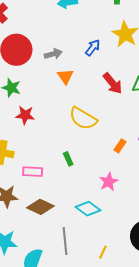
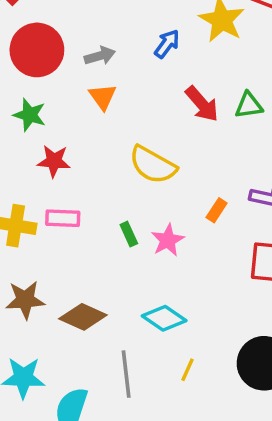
orange triangle: (65, 76) -> (103, 97), moved
pink rectangle: (33, 172) -> (63, 218), moved
pink star: (109, 182) -> (168, 240), moved
yellow line: (103, 252) -> (188, 370), moved

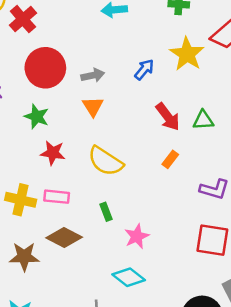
yellow semicircle: (153, 165) -> (105, 161), moved
orange rectangle: (217, 210) -> (170, 159), moved
pink star: (168, 240) -> (137, 236), moved
brown diamond: (83, 317) -> (64, 238), moved

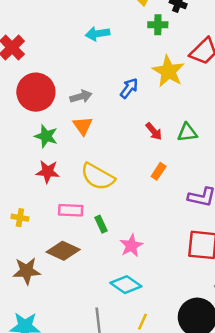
green star: (37, 117) -> (46, 136), moved
red arrow: (168, 117) -> (154, 131), size x0.7
pink rectangle: (57, 197) -> (71, 210), moved
yellow cross: (21, 200) -> (20, 218), size x0.6

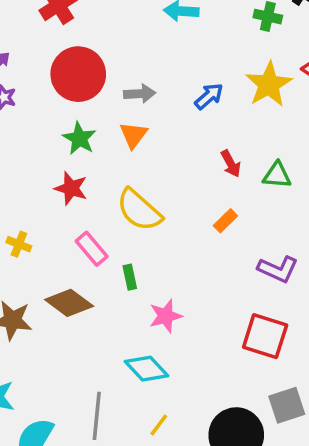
pink rectangle: (71, 210) -> (92, 249), turned 35

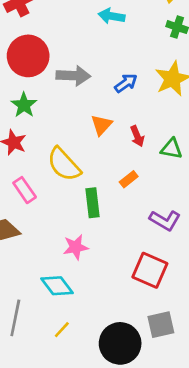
gray arrow: (140, 94) -> (73, 76), size x1.4
orange triangle: (133, 135) -> (101, 125), moved
green rectangle: (130, 277) -> (92, 203), moved, size x1.5

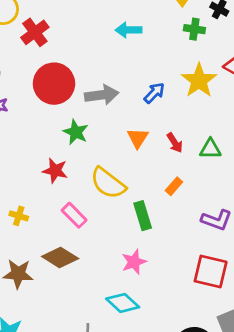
green star: (24, 105) -> (76, 132), moved

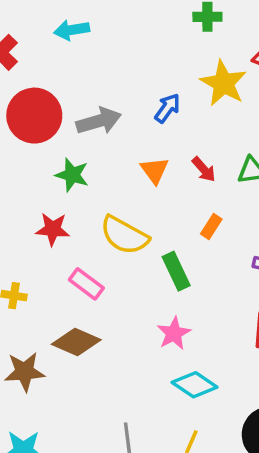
cyan arrow: (129, 30) -> (72, 30), moved
cyan diamond: (123, 303) -> (195, 385), moved

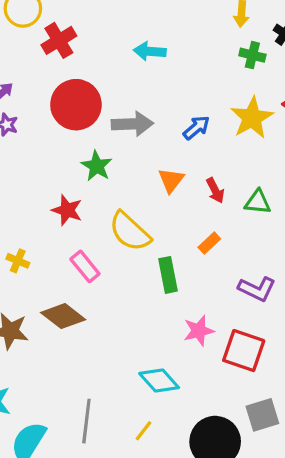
cyan arrow: (72, 30) -> (150, 51), moved
pink star: (174, 333) -> (199, 331), moved

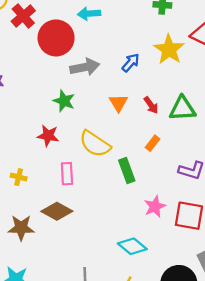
red circle: (76, 105) -> (56, 38), moved
green triangle: (258, 202) -> (182, 109), size x1.4
pink rectangle: (85, 266) -> (67, 174), turned 45

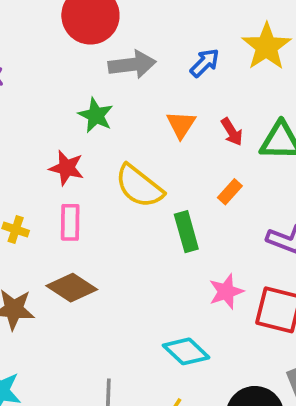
pink rectangle: (67, 174) -> (70, 222), moved

